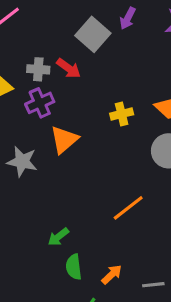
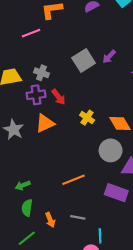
red arrow: (69, 68) -> (59, 97), moved
yellow cross: (122, 114) -> (87, 118), turned 32
orange arrow: (112, 274) -> (50, 220), turned 96
gray line: (153, 285) -> (78, 217), moved

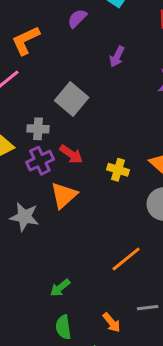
purple arrow: (109, 57) -> (117, 57), moved
gray square: (84, 60) -> (72, 99), moved
green semicircle: (27, 208) -> (63, 327), moved

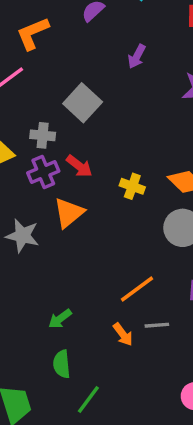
gray line: (148, 308) -> (157, 325), moved
orange arrow: (112, 323) -> (123, 334), moved

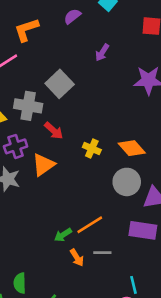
gray cross: (43, 135) -> (28, 106), size x1.5
purple cross: (43, 172) -> (16, 146), moved
green arrow: (60, 319) -> (63, 235), moved
green semicircle: (62, 364) -> (20, 283), moved

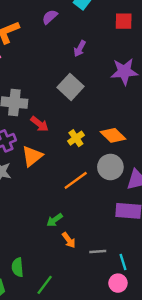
gray square: (60, 84) -> (71, 87), moved
yellow cross: (92, 148) -> (76, 138), turned 35
orange line: (90, 225) -> (76, 180), moved
gray line: (102, 253) -> (98, 251), moved

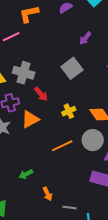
green arrow: (55, 220) -> (26, 174), moved

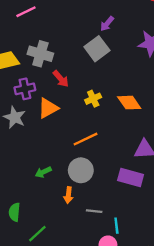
purple arrow: (85, 38) -> (107, 24), moved
gray circle: (93, 140) -> (81, 170), moved
orange arrow: (48, 194) -> (68, 195), turned 32

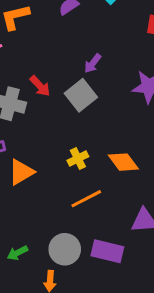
red arrow: (61, 79) -> (40, 86), moved
orange line: (85, 139) -> (86, 199), moved
purple rectangle: (131, 178) -> (107, 251), moved

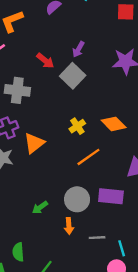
red arrow: (40, 86) -> (45, 61), moved

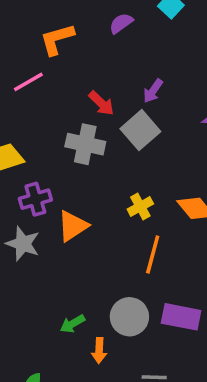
gray cross: (17, 90) -> (85, 144), moved
orange line: (88, 157) -> (153, 255), turned -45
orange arrow: (69, 226) -> (99, 350), moved

